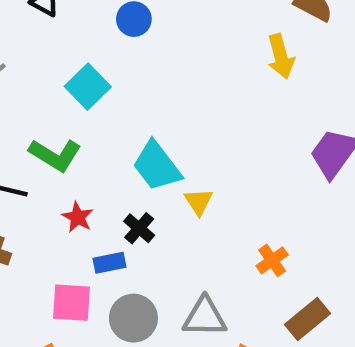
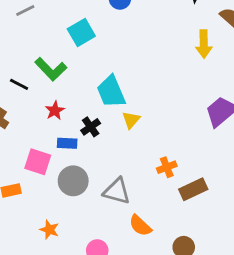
brown rectangle: (308, 319) -> (193, 189), moved

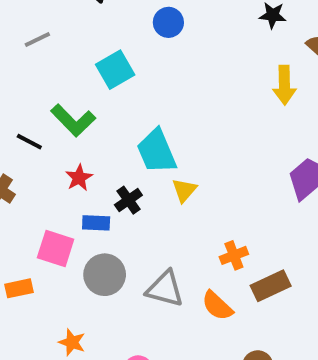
orange semicircle: (140, 226) -> (217, 306), moved

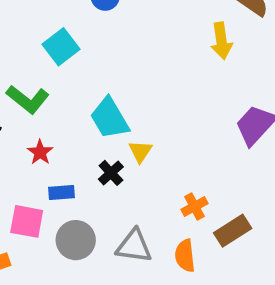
black cross: (128, 200) -> (111, 173), moved
orange semicircle: (217, 306) -> (185, 256), turned 48

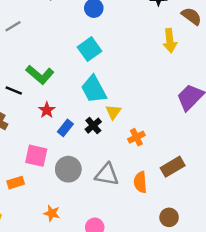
cyan square: (61, 47) -> (90, 49), moved
blue rectangle: (62, 193) -> (65, 128), moved, turned -49
orange cross: (194, 207) -> (136, 137), moved

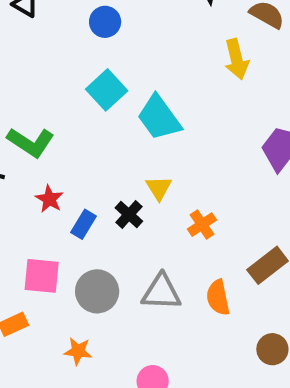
cyan trapezoid: (94, 89) -> (159, 118), moved
orange star: (52, 213) -> (78, 351), moved

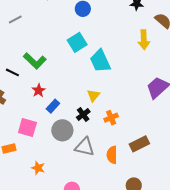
black cross: (129, 215) -> (83, 115), moved
gray circle: (97, 291) -> (62, 130), moved

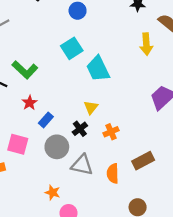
orange star: (38, 168) -> (53, 192), moved

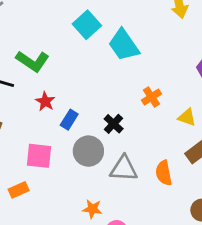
yellow triangle: (91, 107) -> (187, 117), moved, turned -40
orange cross: (111, 132) -> (151, 97), moved

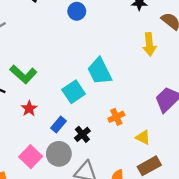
cyan square: (87, 25) -> (74, 92), moved
blue rectangle: (69, 120) -> (58, 125), moved
pink square: (39, 156) -> (31, 157), moved, turned 30

